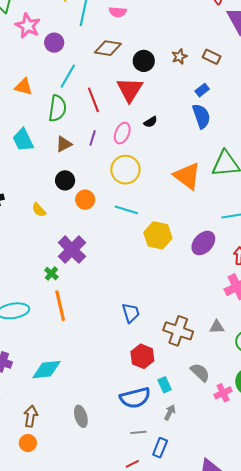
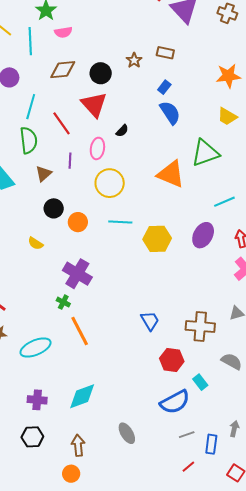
gray arrow: (170, 412) -> (234, 429), moved
orange circle: (28, 443) -> (71, 474), moved

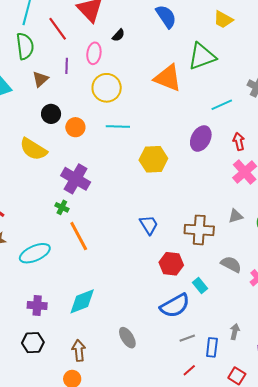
yellow hexagon: (157, 239) -> (153, 159), moved
yellow semicircle: (36, 243) -> (33, 149), size x1.8

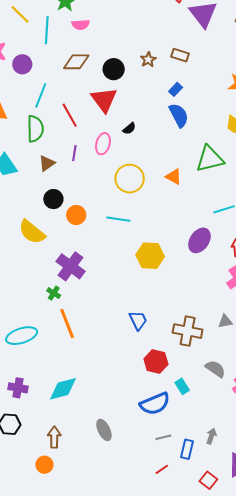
orange triangle: (168, 78) -> (174, 177), size x0.6
yellow circle: (107, 88) -> (130, 179), moved

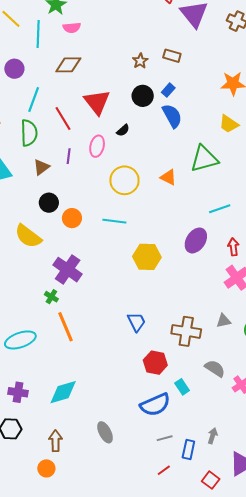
black circle: (114, 69) -> (143, 96), moved

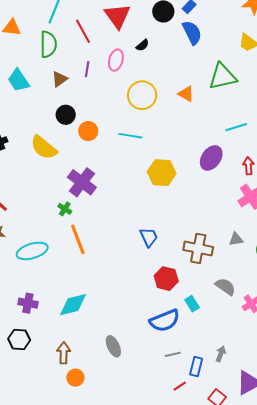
orange circle: (46, 468) -> (75, 378), moved
red line: (164, 470) -> (180, 386), moved

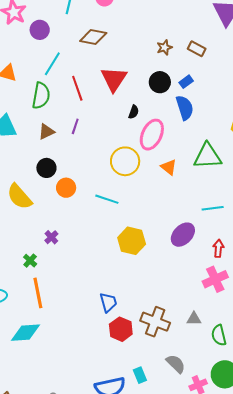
black semicircle: (142, 45) -> (134, 112), turned -40
pink ellipse: (116, 60) -> (152, 135), moved, size x1.4
purple cross: (82, 182) -> (51, 237), size x0.5
red hexagon: (166, 279) -> (121, 329), moved
cyan diamond: (73, 305) -> (26, 333), moved

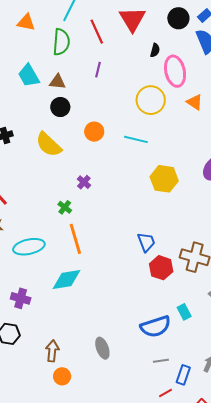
brown triangle: (46, 132) -> (57, 82), moved, turned 36
pink ellipse: (152, 135) -> (175, 71), turned -32
black circle: (46, 168) -> (60, 107), moved

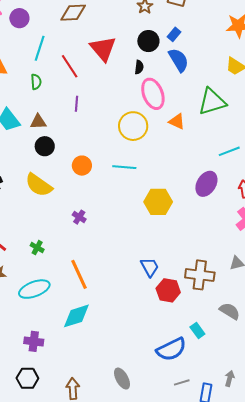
green semicircle: (61, 42) -> (36, 82), size x0.6
black semicircle: (155, 50) -> (139, 67), moved
green cross: (65, 207) -> (37, 248), moved

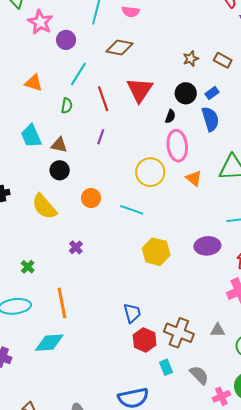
purple ellipse: (206, 184) -> (207, 246), turned 40
cyan rectangle: (197, 331) -> (166, 367), moved

